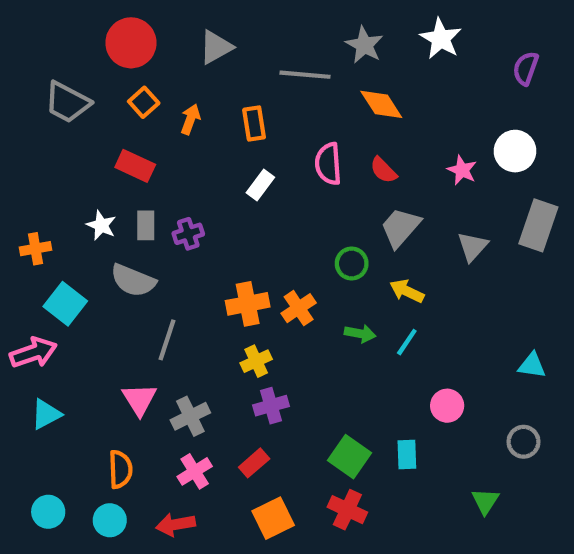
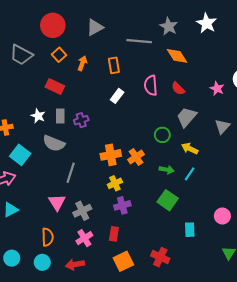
pink circle: (447, 406) -> (222, 216), moved
green square: (350, 457) -> (168, 200), moved
red rectangle: (254, 463) -> (114, 234), turned -40

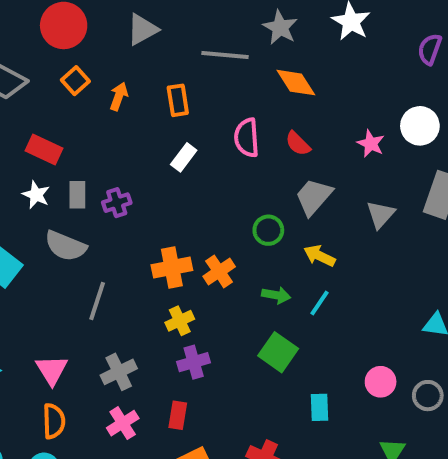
red rectangle: (55, 86) -> (44, 149), moved
pink triangle: (57, 202) -> (52, 370), moved

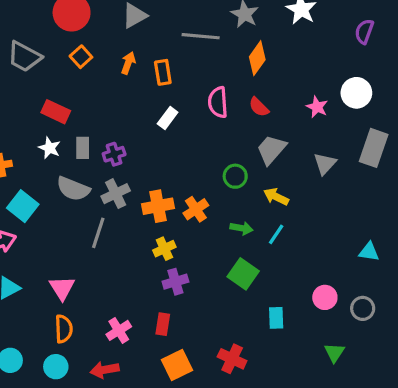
orange diamond: (296, 83) -> (257, 58), turned 68
orange arrow: (119, 96) -> (128, 63), moved
gray cross: (119, 372) -> (116, 194), moved

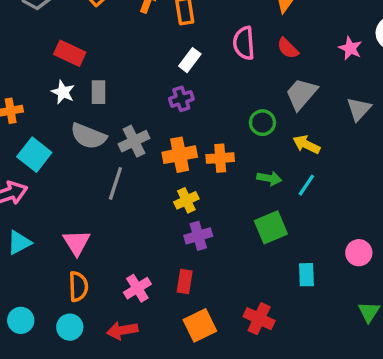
purple cross: (114, 154) -> (181, 99), moved
orange cross: (196, 209) -> (220, 158), turned 30
green square: (243, 274) -> (271, 227), turned 32

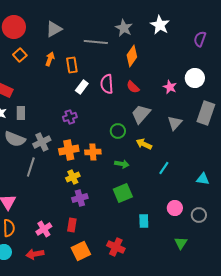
white rectangle: (190, 60) -> (82, 87), moved
cyan line: (306, 185) -> (164, 168), moved

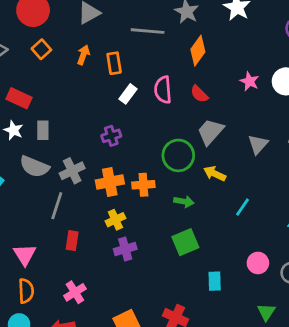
pink star: (170, 87) -> (250, 81), moved
green circle: (118, 131) -> (178, 155), size x1.5
red rectangle: (72, 225) -> (72, 241), moved

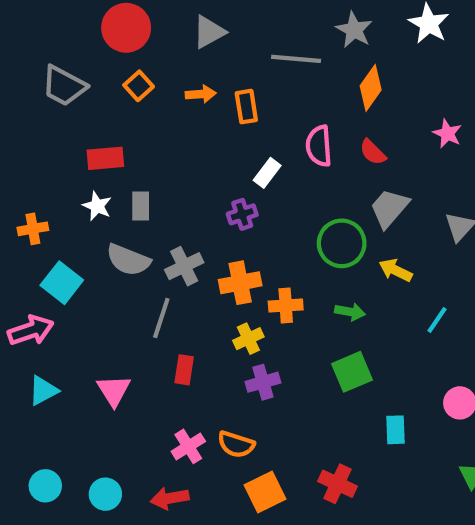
orange arrow: (83, 55) -> (201, 94), turned 66
white rectangle: (128, 94) -> (267, 173), moved
red rectangle: (19, 98) -> (105, 158), turned -30
orange cross: (143, 185) -> (286, 306), moved
orange semicircle: (26, 291) -> (236, 444), moved, turned 110

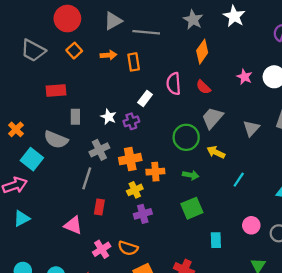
gray line: (296, 59) -> (146, 32), moved
white star: (97, 206) -> (109, 117), moved
orange cross: (33, 229) -> (16, 129), turned -35
gray semicircle: (128, 260) -> (56, 140), moved
pink triangle: (114, 390) -> (73, 225), moved, turned -36

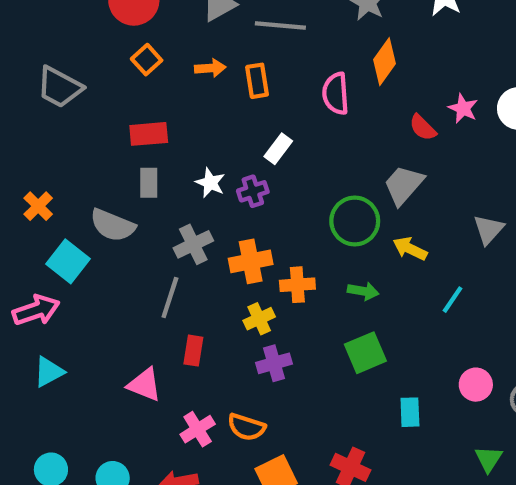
gray trapezoid: (33, 51) -> (59, 87), moved
pink semicircle: (174, 84) -> (336, 94), moved
red semicircle: (203, 87) -> (423, 128), moved
red rectangle: (56, 90) -> (149, 134), moved
gray triangle: (251, 128) -> (489, 229), moved

